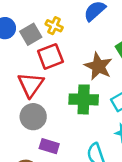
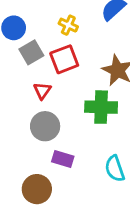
gray square: (31, 34) -> (31, 52), moved
red triangle: (31, 85) -> (42, 91), size x0.6

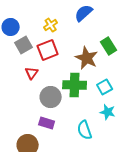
yellow cross: (68, 25) -> (51, 25), turned 32
gray circle: (45, 126) -> (51, 97), moved

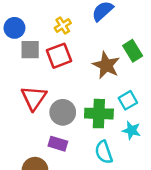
gray square: (24, 45) -> (30, 50), turned 30
red triangle: (32, 73) -> (34, 98), moved, size x1.6
green cross: (75, 85) -> (99, 114), moved

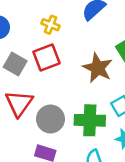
yellow cross: (63, 25) -> (50, 25), turned -35
gray square: (30, 50) -> (15, 64), moved, turned 30

